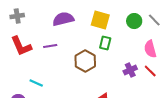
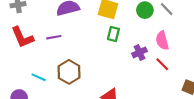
brown hexagon: (85, 61) -> (69, 72), moved
purple cross: (130, 70) -> (139, 52), moved

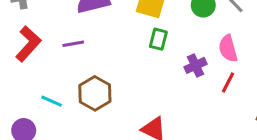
red L-shape: (22, 37) -> (28, 44), turned -115
red line: (162, 64) -> (228, 83), turned 72

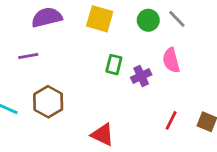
green rectangle: (158, 39) -> (114, 65), moved
red line: (228, 83) -> (171, 120), moved

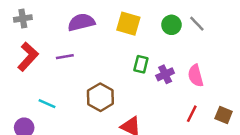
pink semicircle: (171, 60) -> (196, 76), moved
brown hexagon: (48, 102) -> (100, 97), moved

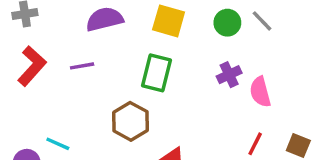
green rectangle: (141, 64) -> (156, 73), moved, size x1.5
purple cross: (165, 74) -> (229, 75), moved
cyan line: (47, 104) -> (58, 144), moved

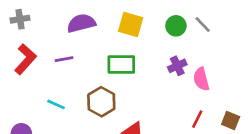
green rectangle: (156, 73) -> (121, 64), turned 76
cyan line: (58, 144) -> (56, 104), moved

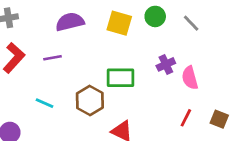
green circle: (176, 26) -> (155, 16), moved
green rectangle: (121, 64) -> (121, 78), moved

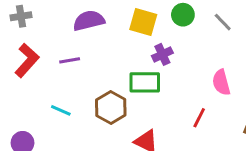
purple cross: (166, 64) -> (162, 54), moved
red line: (186, 118) -> (199, 118), moved

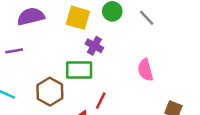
purple cross: (162, 54) -> (94, 46), turned -36
red line: (199, 118) -> (101, 101), moved

